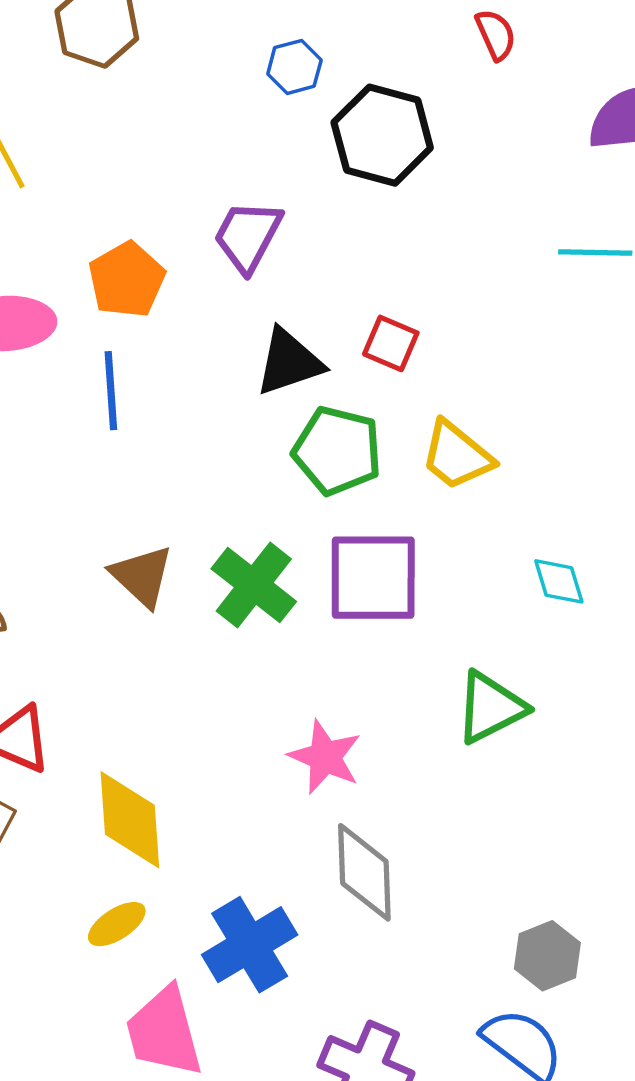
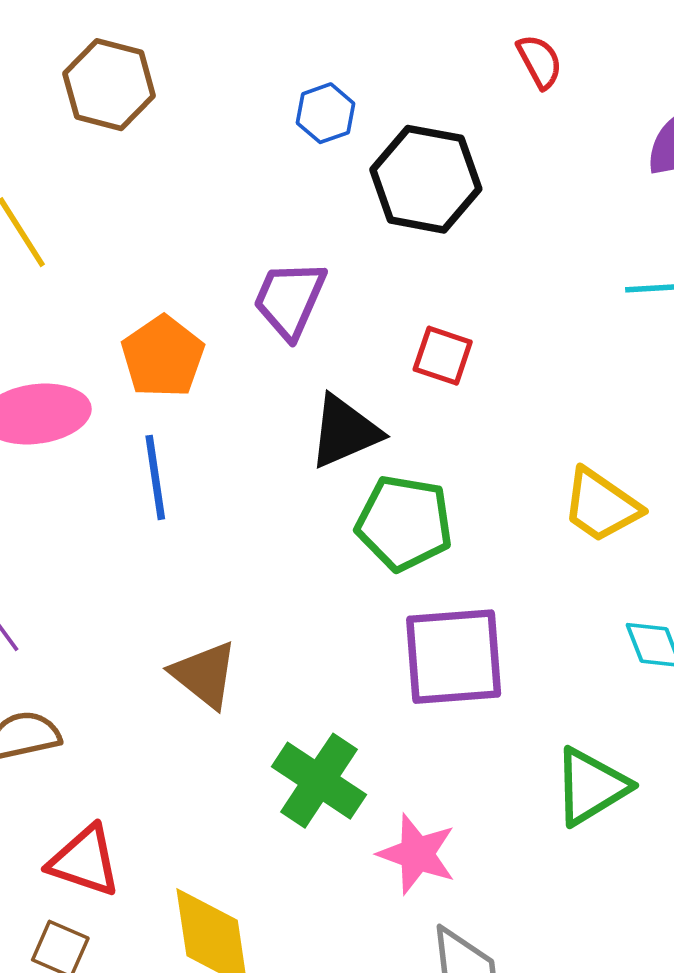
red square: (391, 343) -> (443, 356), moved
yellow trapezoid: (457, 456) -> (601, 505), moved
green cross: (254, 585) -> (319, 781), moved

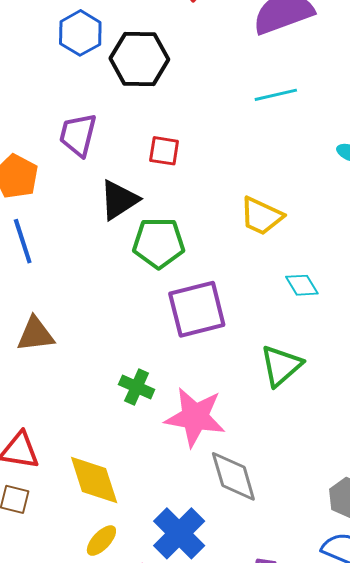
blue hexagon: (326, 113) -> (80, 33), size x1.4
brown triangle: (204, 675) -> (36, 334), moved, turned -36
green cross: (319, 781) -> (137, 387), size x0.7
pink star: (417, 854) -> (195, 417), size x1.4

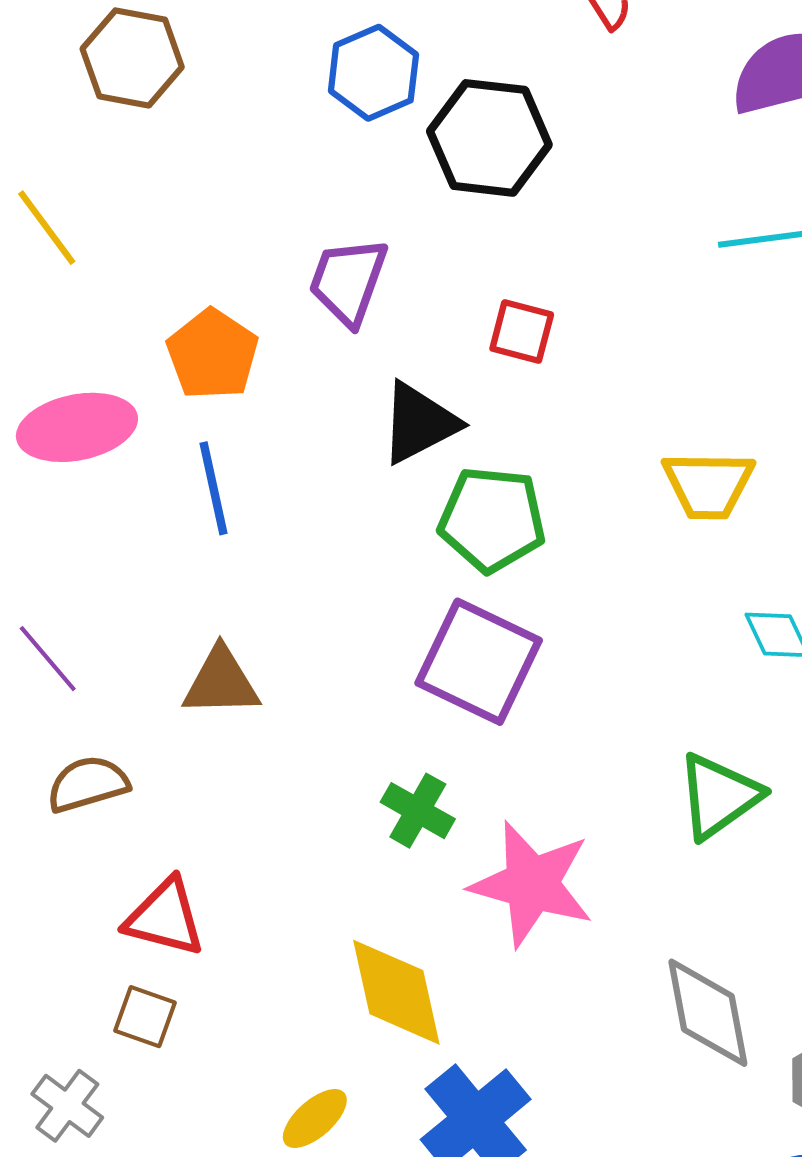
yellow trapezoid: (261, 216) -> (708, 485), turned -30
purple square: (197, 309) -> (479, 662), moved, turned 34
gray diamond: (233, 476) -> (708, 1013), moved
yellow diamond: (94, 480) -> (396, 992), moved

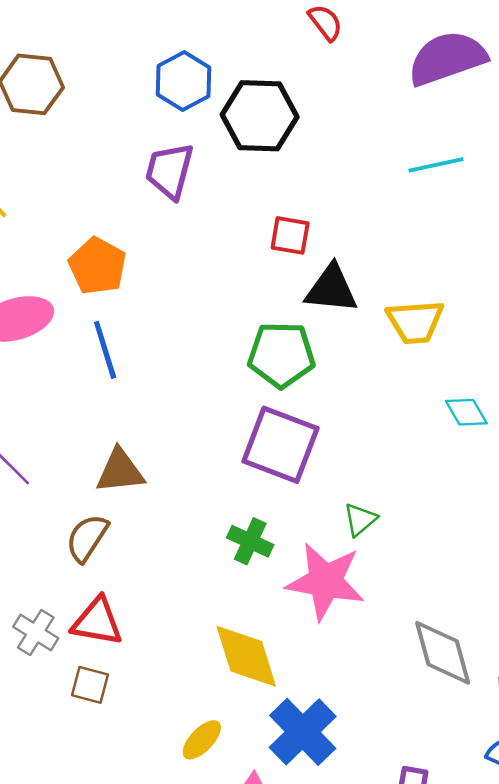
purple trapezoid: (348, 281) -> (170, 171), moved
black triangle: (419, 423) -> (331, 289), moved, turned 38
brown semicircle: (88, 784) -> (87, 538), moved, turned -36
green triangle: (719, 796) -> (360, 520), moved, size x0.6
gray cross: (67, 1106) -> (36, 632), moved

